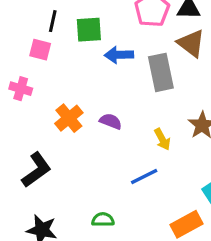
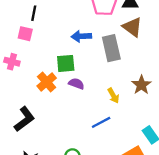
green square: (89, 30) -> (66, 63), moved

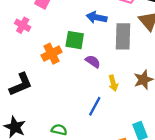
purple semicircle: (76, 84) -> (93, 62), moved
blue line: (101, 122) -> (95, 106), turned -48

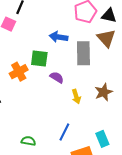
blue line: (95, 106) -> (64, 132), moved

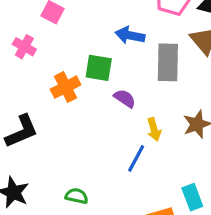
blue line: (64, 132) -> (136, 158), moved

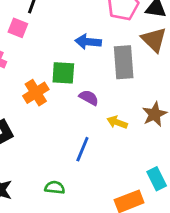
yellow arrow: (154, 129) -> (117, 122), turned 132
blue line: (136, 158) -> (82, 149), moved

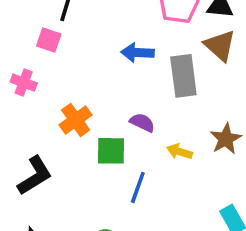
green square: (63, 73) -> (111, 151), moved

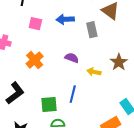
pink square: (49, 40) -> (35, 24), moved
gray rectangle: (183, 76) -> (92, 30), size x0.7
green square: (111, 151) -> (49, 104), moved

